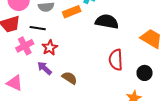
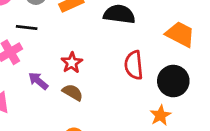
red star: (50, 48) -> (72, 63), moved
black circle: (145, 73) -> (173, 81), size x1.5

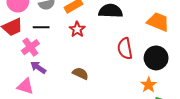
red star: (72, 63) -> (77, 29), moved
purple arrow: (38, 81) -> (38, 67), moved

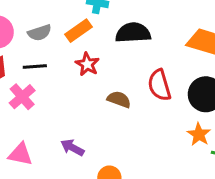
purple arrow: (38, 67) -> (72, 148), moved
brown semicircle: (80, 73) -> (119, 99), moved

